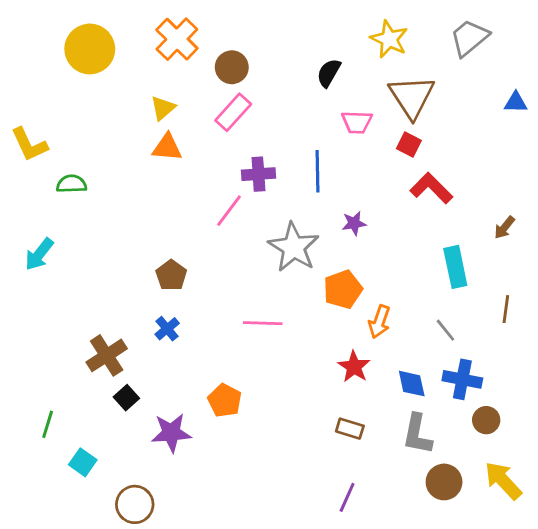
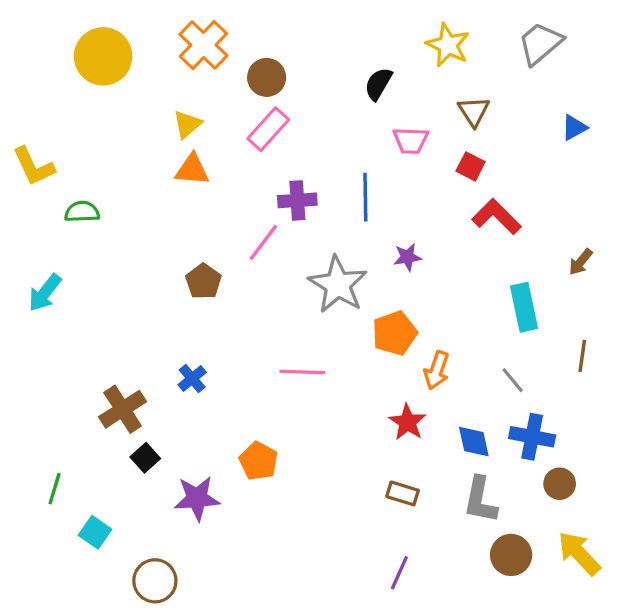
brown triangle: (412, 97) -> (474, 111), size x0.6
blue triangle: (516, 102) -> (574, 128), moved, turned -30
brown pentagon: (171, 275) -> (203, 281), moved

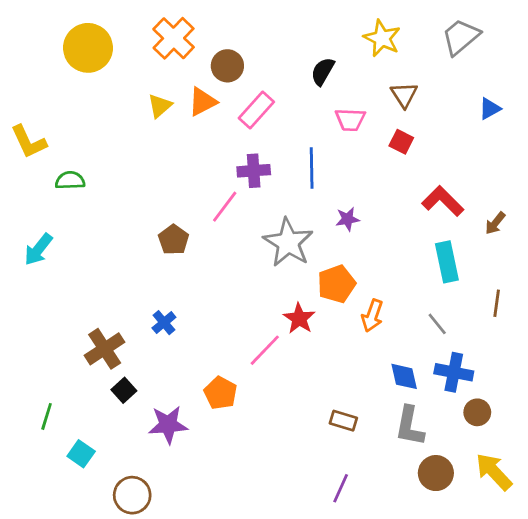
pink rectangle: (268, 129) -> (256, 110), moved
orange triangle: (192, 170) -> (203, 102), moved, turned -32
red L-shape: (496, 217) -> (443, 201), moved
pink line: (302, 372) -> (265, 350), moved, turned -48
red star: (407, 422) -> (299, 318), moved

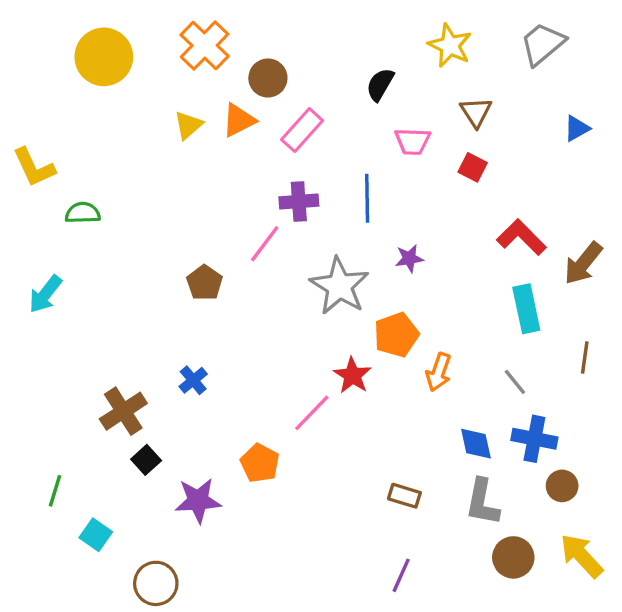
brown arrow: (495, 223) -> (583, 263), size x1.6

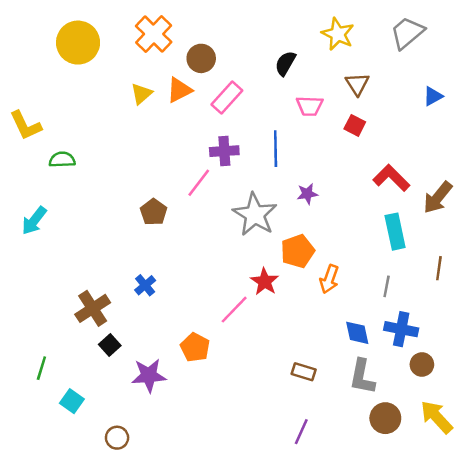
gray line: (515, 382) -> (387, 286), turned 50
brown circle: (156, 583) -> (117, 438), size x0.7

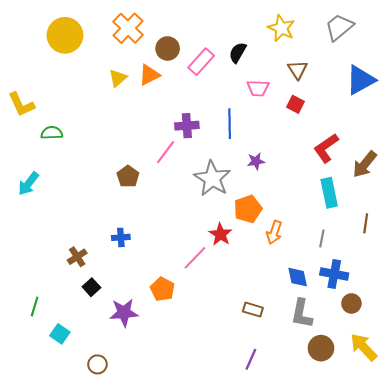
blue triangle: (433, 96) -> (361, 80), size x1.8
pink rectangle: (227, 97) -> (201, 62), moved
red L-shape: (391, 178) -> (326, 148), turned -80
blue cross: (145, 285) -> (121, 237), turned 36
brown cross: (93, 308) -> (77, 257), size x0.7

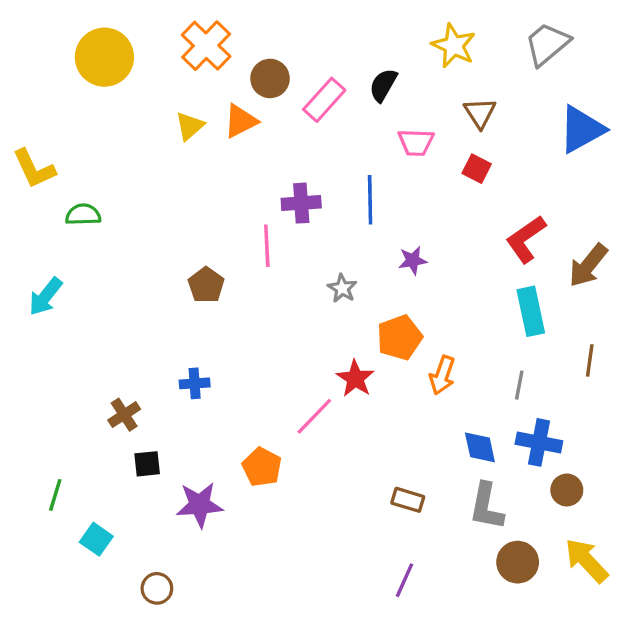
pink line: (166, 152) -> (267, 246), turned -40
gray star: (212, 179) -> (342, 288), size x0.5
black square: (91, 287) -> (147, 464), turned 36

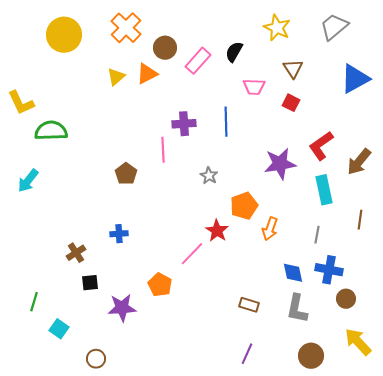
green semicircle: (83, 215) -> (51, 131), size x1.5
purple star: (413, 260) -> (280, 164), moved, size x1.8
brown circle: (518, 562) -> (311, 356), moved

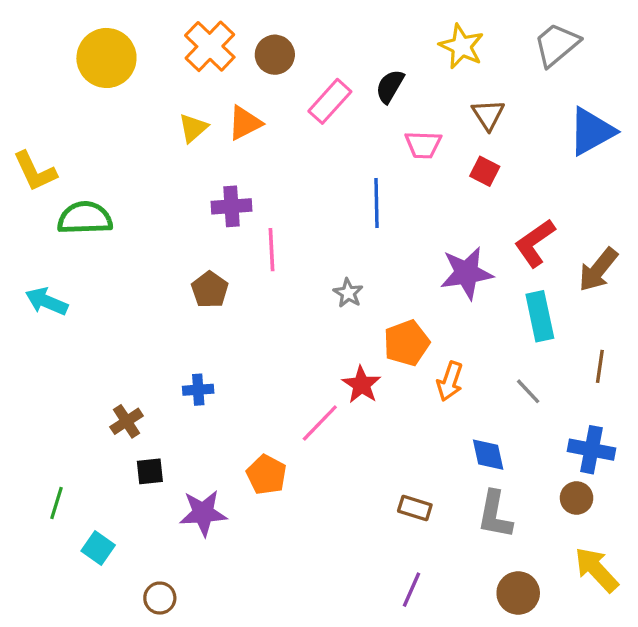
brown circle: (165, 48) -> (275, 55), moved
purple cross: (184, 124) -> (231, 206), moved
cyan arrow: (28, 181) -> (46, 301), turned 75
gray line: (317, 235) -> (528, 391), turned -54
blue cross: (329, 270) -> (592, 450), moved

